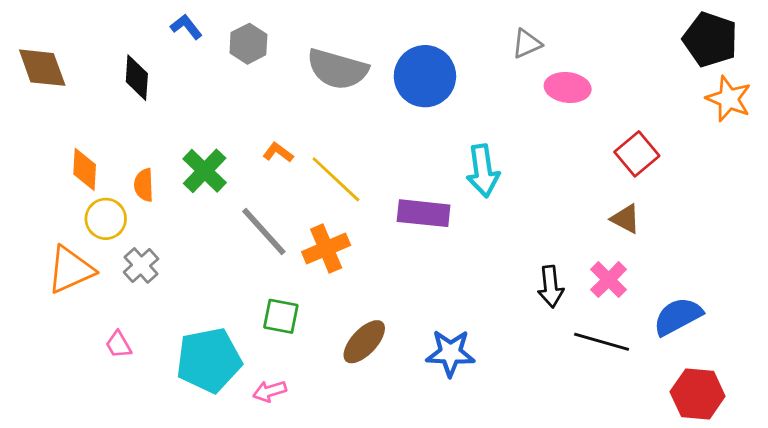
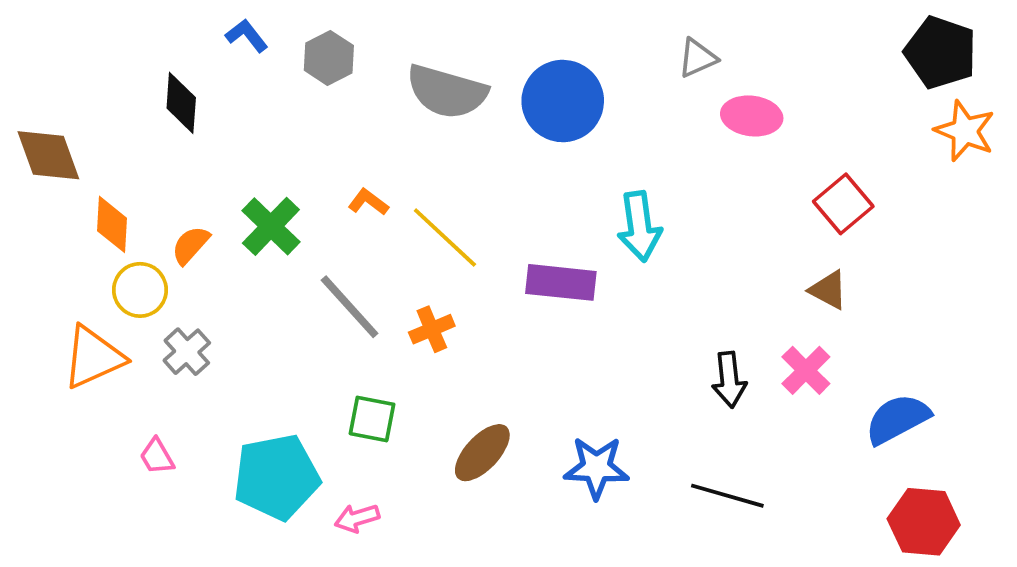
brown diamond: (42, 68) -> (48, 155), moved
orange semicircle: (144, 185) -> (191, 245), turned 44
orange cross: (326, 249) -> (432, 329), size x0.7
black line: (602, 342) -> (727, 496), moved

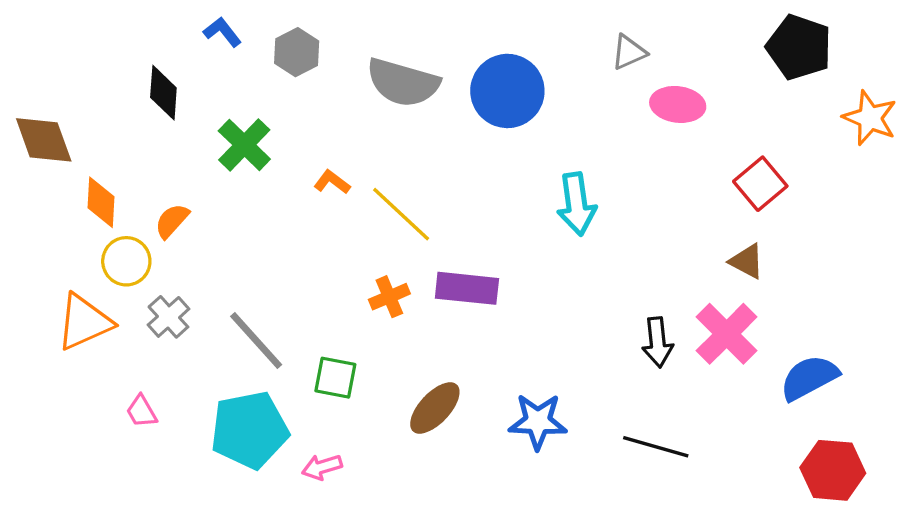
black pentagon: (941, 52) -> (799, 47), moved
green cross: (271, 226) -> (244, 145), moved
purple rectangle: (561, 282) -> (467, 288), moved
gray line: (350, 307) -> (256, 341), moved
pink cross: (806, 370) -> (727, 334), size x1.4

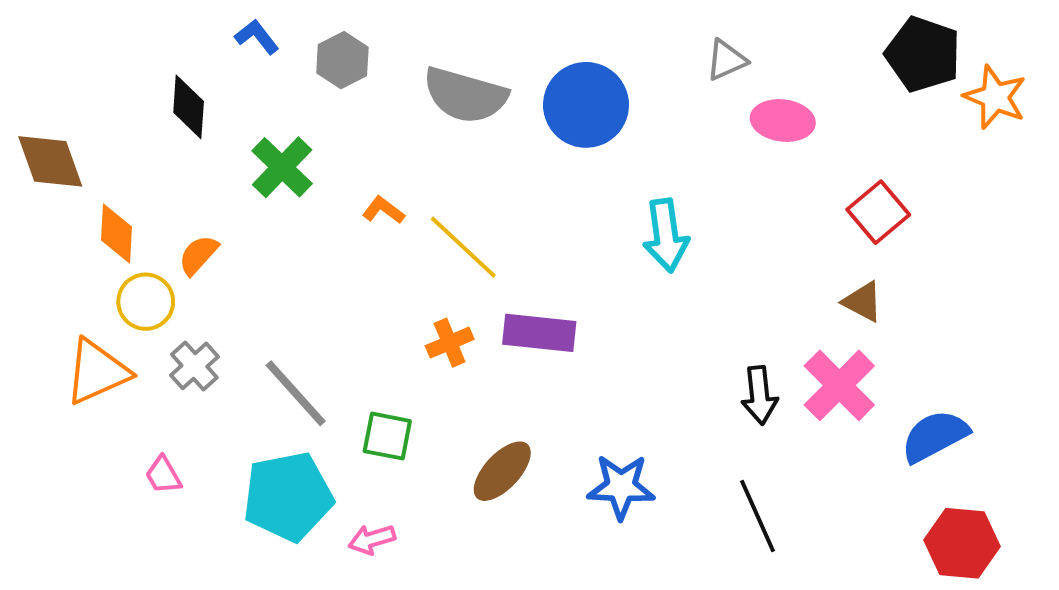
orange star: (870, 118) -> (995, 97), moved
black line: (656, 447) -> (757, 516), turned 50

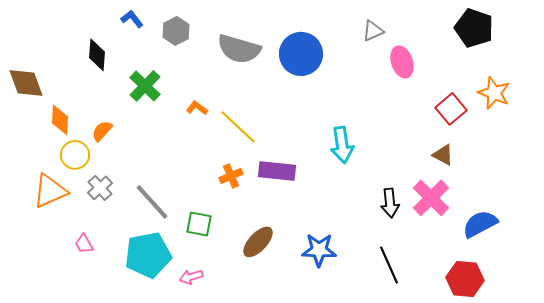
orange star: (995, 97) -> (494, 93), moved
pink ellipse: (783, 120) -> (402, 62), turned 64
cyan arrow: (666, 235) -> (342, 145), moved
red hexagon: (962, 543) -> (465, 279), moved

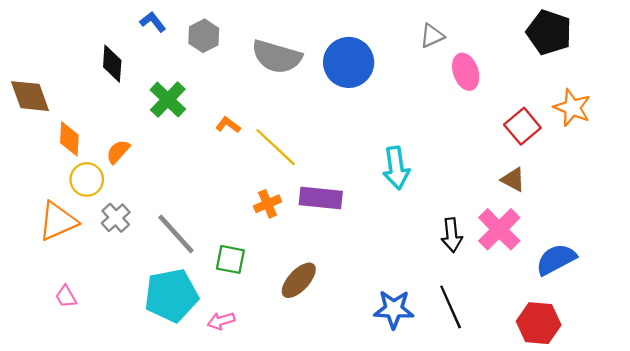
pink trapezoid: (84, 244) -> (66, 297), moved
blue star: (319, 250) -> (394, 309), moved

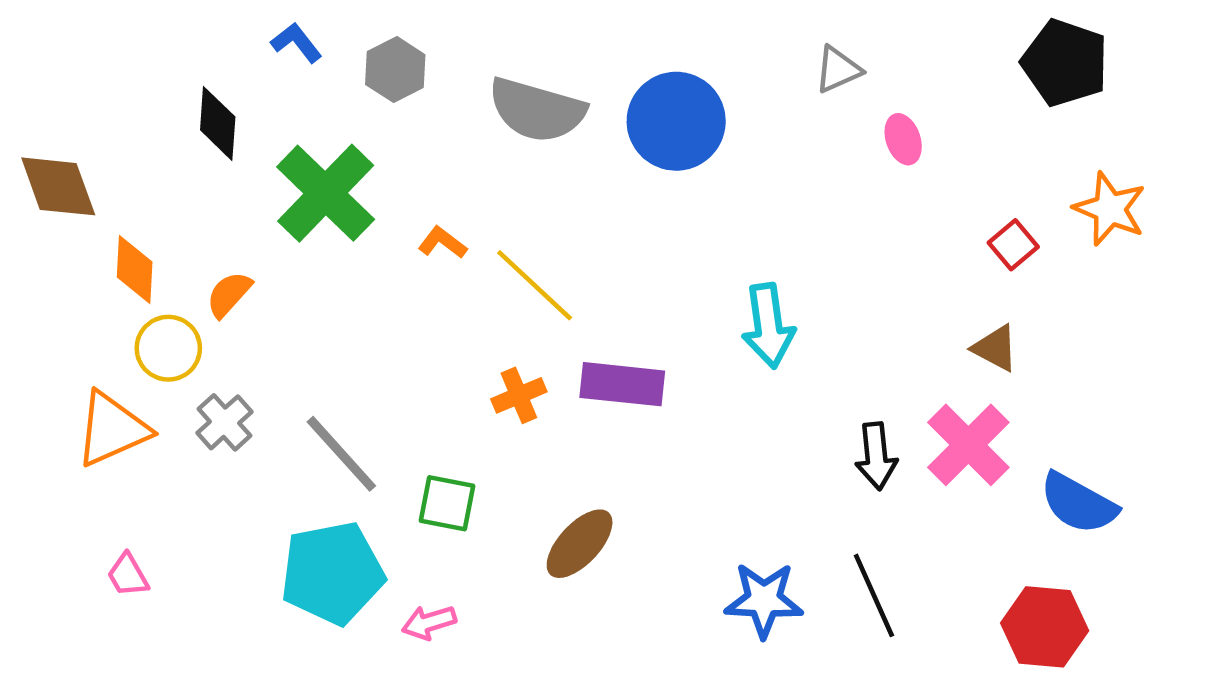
pink ellipse: (466, 72) -> (903, 139), size x0.7
green cross: (168, 100) -> (326, 193), size x1.4
red square: (522, 126) -> (1013, 245), size x0.7
blue semicircle: (556, 259) -> (1078, 503), turned -123

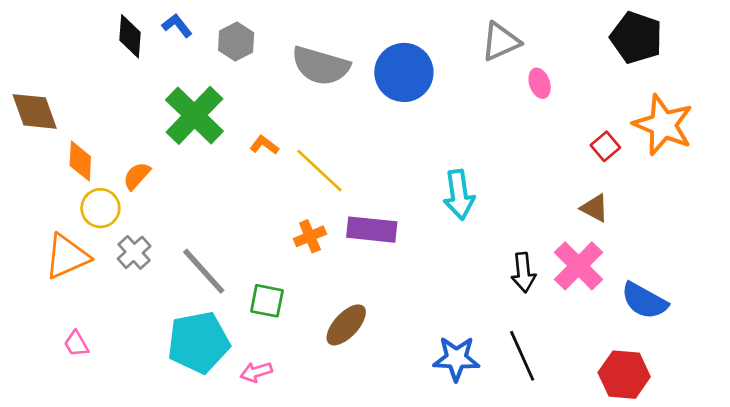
gray triangle: (838, 70) -> (501, 42), size x1.4
black diamond: (218, 123) -> (130, 36), moved
orange star: (1110, 209) -> (663, 125), size x1.4

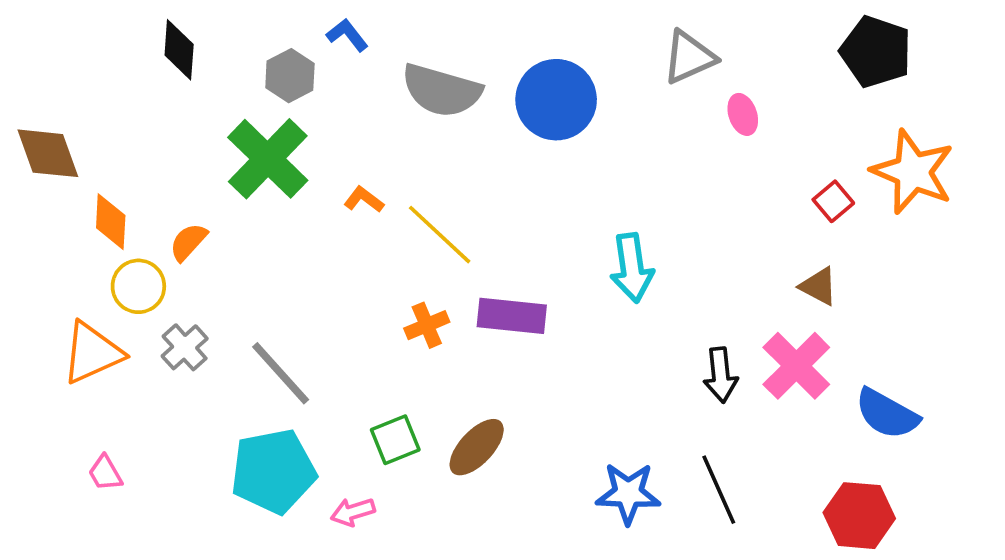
blue L-shape: (177, 25) -> (347, 35), moved
gray hexagon: (236, 42) -> (290, 76), moved
green square: (267, 301) -> (395, 440), moved, turned -33

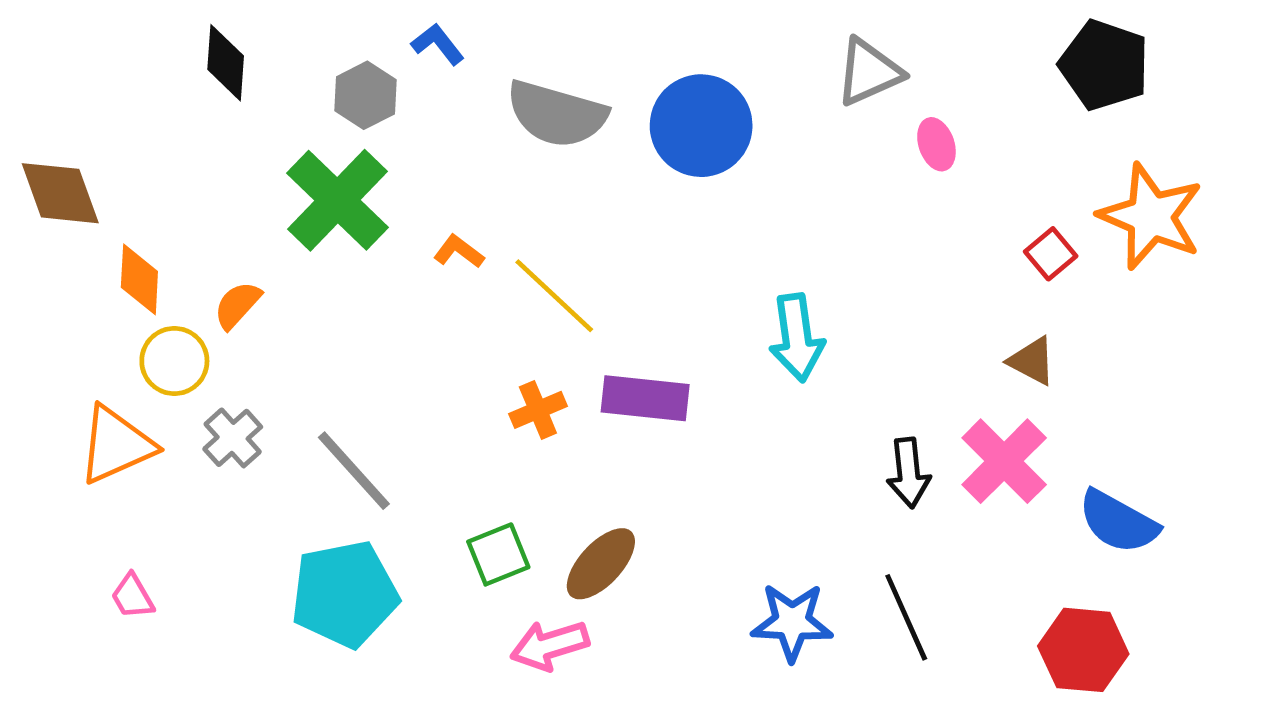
pink arrow: (353, 512) -> (550, 645), moved, size x1.4

